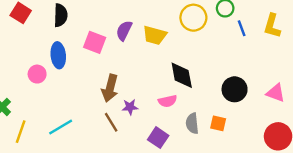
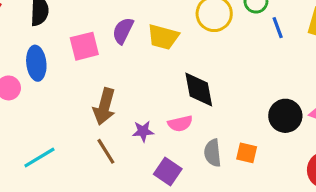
pink square: (95, 42) -> (84, 46), turned -35
black circle: (235, 89) -> (285, 116), moved
purple star: (130, 107) -> (143, 131), moved

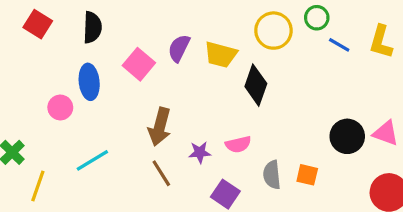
blue line: (278, 28) -> (339, 45), turned -40
pink square: (84, 46) -> (139, 64), turned -36
black diamond: (199, 89) -> (256, 85), moved, turned 30
cyan line: (39, 158) -> (92, 160), moved

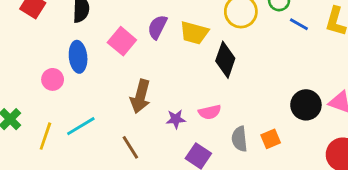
brown line: (161, 173) -> (130, 147), moved
orange square: (307, 175) -> (271, 139), turned -36
yellow line: (38, 186) -> (45, 136), moved

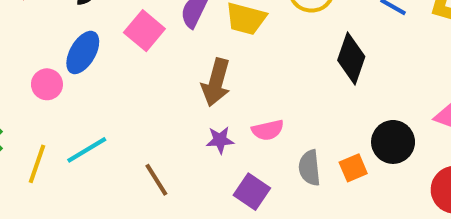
blue ellipse: (78, 57) -> (83, 52), turned 36
black diamond: (225, 60) -> (351, 58), moved
brown arrow: (140, 96) -> (216, 82), moved
black circle: (306, 105) -> (393, 142), moved

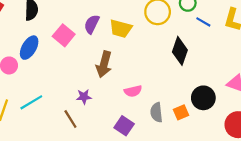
purple star: (220, 140) -> (84, 97), moved

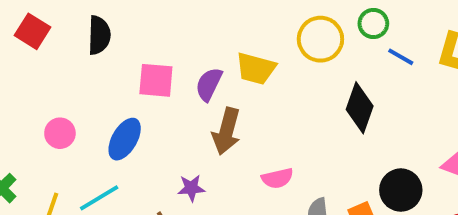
purple semicircle: (92, 24) -> (209, 84), moved
pink square: (64, 35) -> (156, 80), turned -35
blue ellipse: (29, 48) -> (125, 139), moved

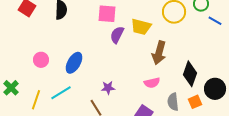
pink square: (156, 80) -> (107, 14), moved
black diamond: (360, 108) -> (190, 74), moved
brown arrow: (226, 131) -> (159, 53), moved

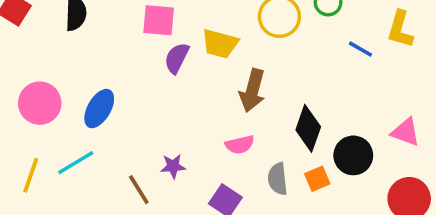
blue line: (215, 21) -> (360, 49), moved
pink circle: (41, 60) -> (40, 103), size x1.5
purple star: (108, 88) -> (173, 166), moved

